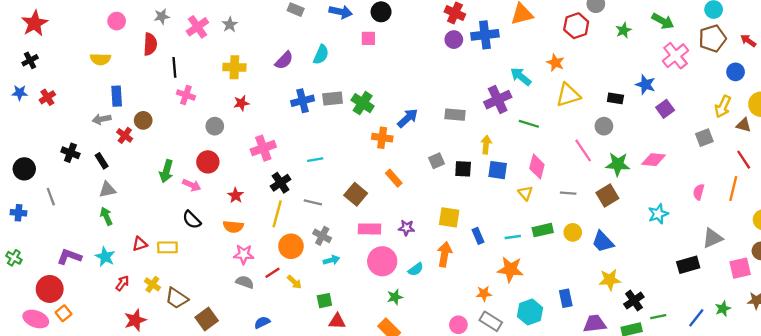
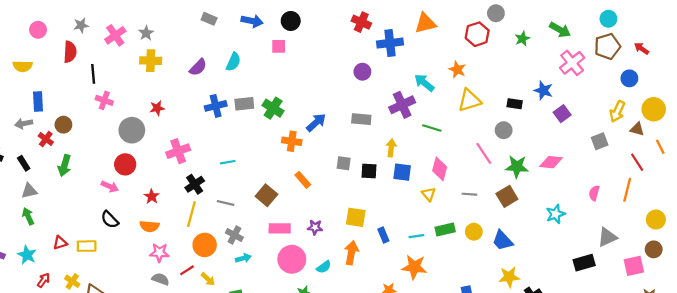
purple circle: (454, 40) -> (362, 72), moved
yellow cross: (234, 67) -> (151, 61), moved
gray circle: (215, 126) -> (132, 130), size x1.5
gray square: (436, 161) -> (344, 163), turned 32
green arrow: (166, 171) -> (65, 165), moved

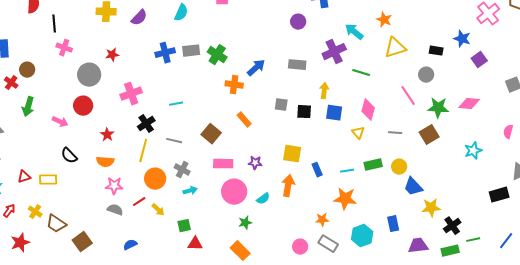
purple semicircle: (198, 67) -> (139, 18), moved
pink arrow: (110, 186) -> (60, 122), moved
blue trapezoid: (503, 241) -> (413, 187), moved

